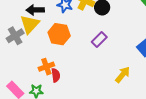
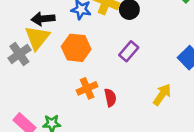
orange cross: (46, 67) -> (87, 88), moved
red semicircle: (56, 75) -> (110, 98), moved

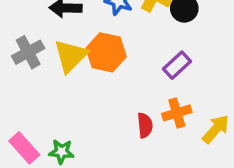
yellow triangle: (37, 38) -> (71, 56), moved
orange cross: (87, 88) -> (177, 113), moved

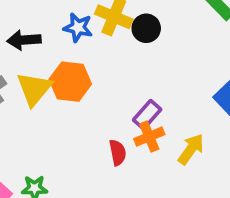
purple rectangle: (177, 65) -> (147, 115), moved

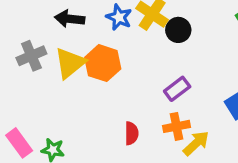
purple rectangle: (147, 115) -> (177, 89), moved
orange cross: (149, 137) -> (177, 126), moved

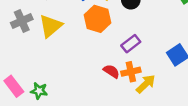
orange hexagon: (103, 63) -> (97, 19), moved
red semicircle: (132, 133) -> (111, 71), moved, turned -56

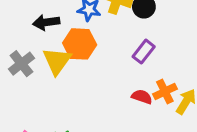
orange hexagon: (97, 19) -> (80, 44), moved
purple rectangle: (131, 44) -> (144, 52), moved

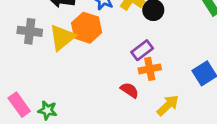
gray cross: (21, 64) -> (30, 31), turned 30
orange cross: (165, 92) -> (150, 69), moved

